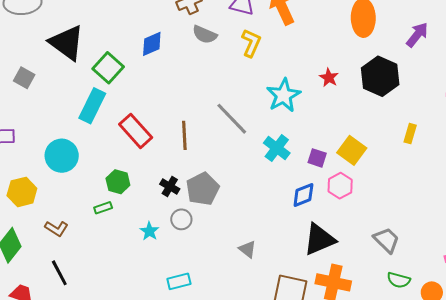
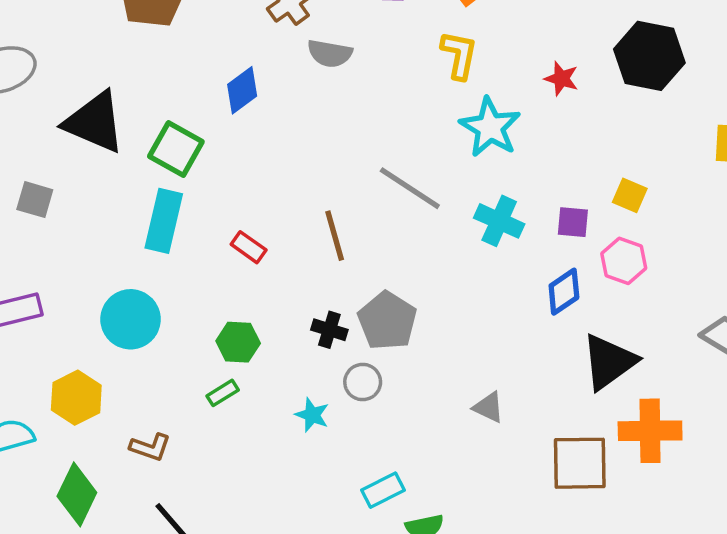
yellow L-shape: (251, 43) -> (459, 55), moved
red rectangle: (136, 131) -> (249, 247), size x0.6
yellow square: (352, 150) -> (630, 195), size x0.7

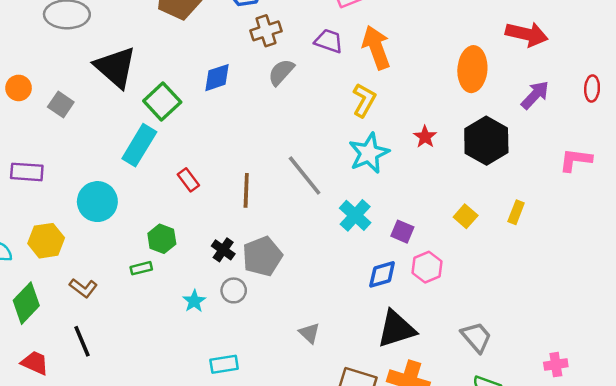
gray semicircle: (330, 53) -> (281, 72), turned 104
yellow square: (630, 195) -> (466, 216), moved

